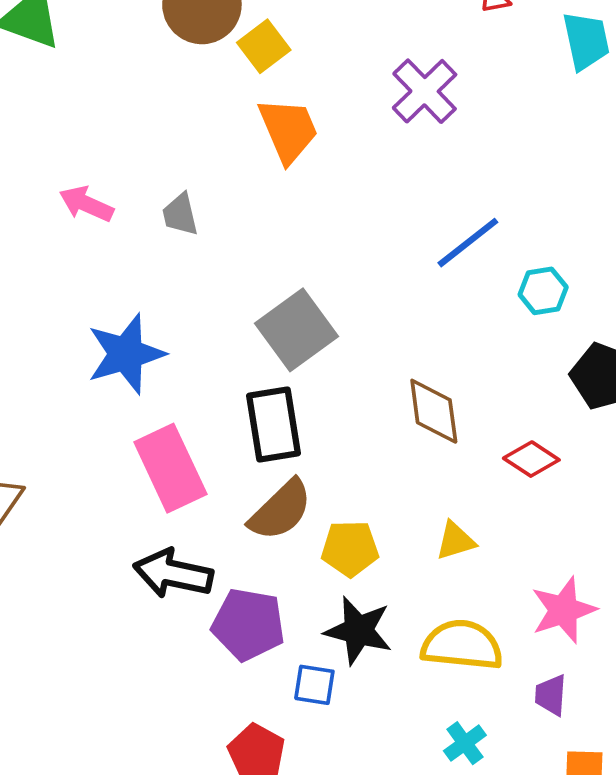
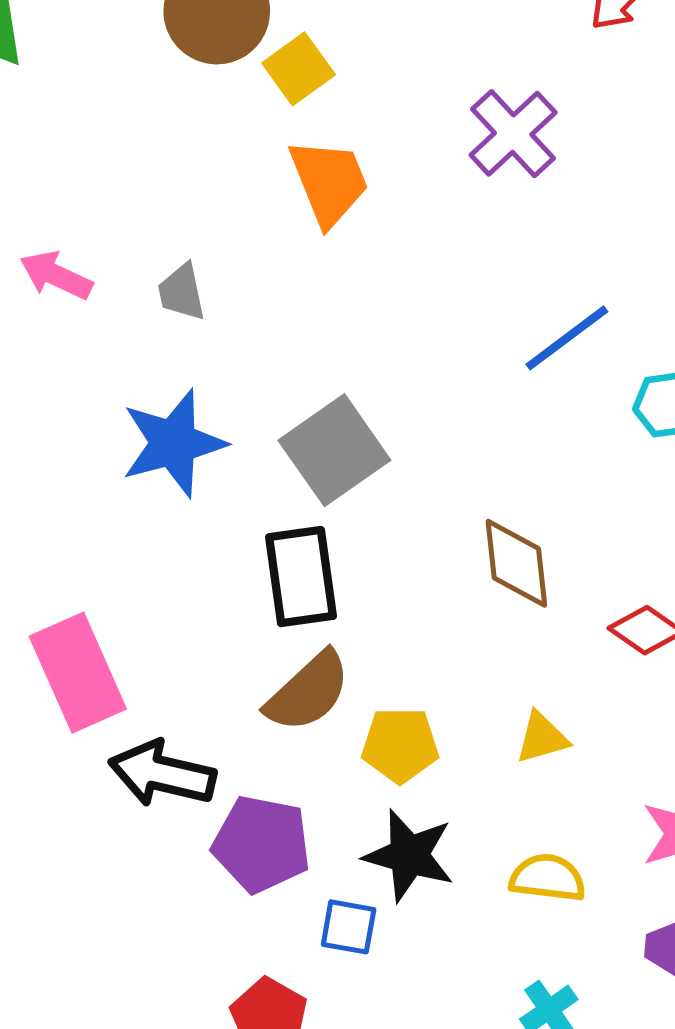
blue star: (126, 354) -> (173, 443), moved
pink rectangle: (170, 468) -> (78, 673), moved
yellow semicircle: (462, 645) -> (548, 878), size x0.7

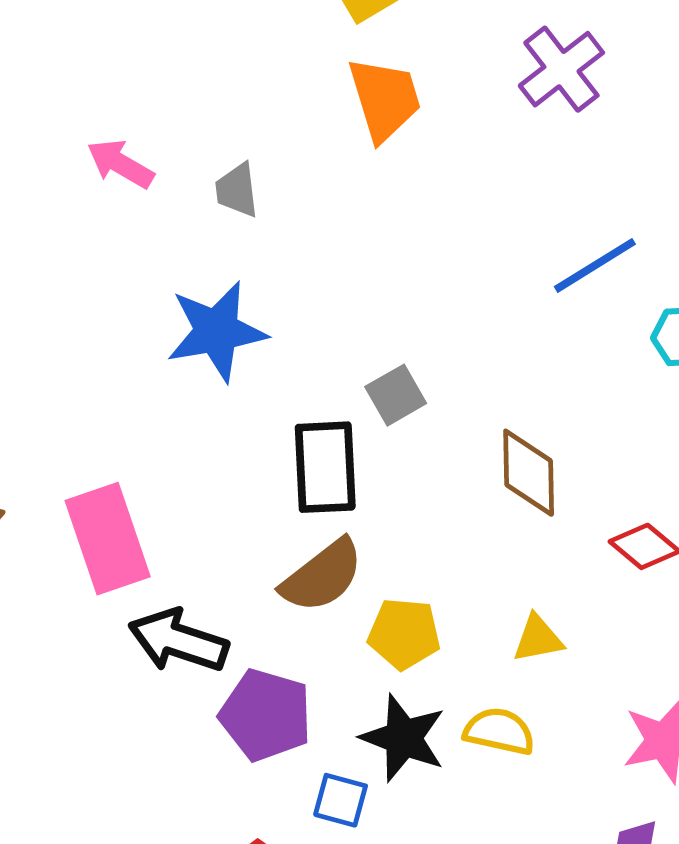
gray square: (334, 450) -> (396, 395), moved, size x0.6
yellow semicircle: (548, 878) -> (499, 731), moved

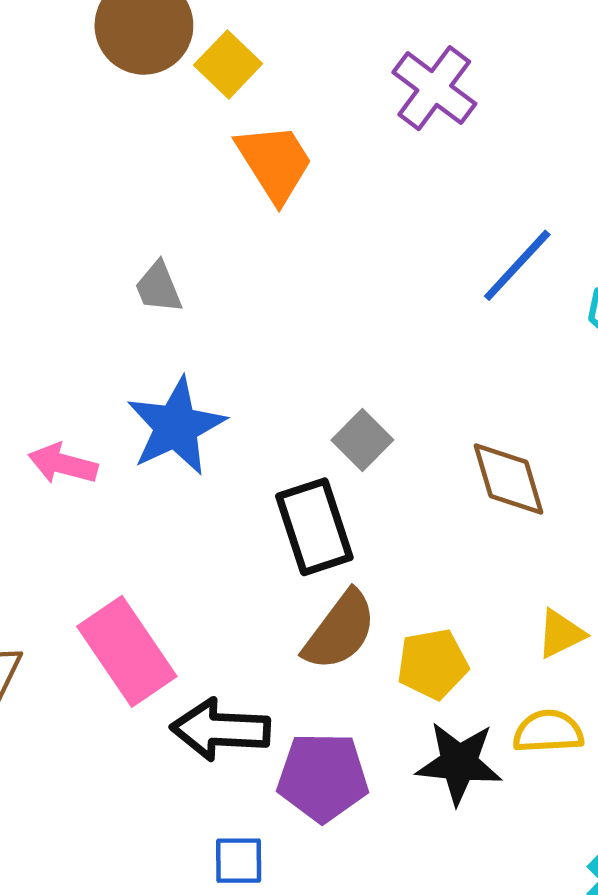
pink arrow: (120, 164) -> (63, 464), moved
blue square: (341, 800) -> (239, 861), moved

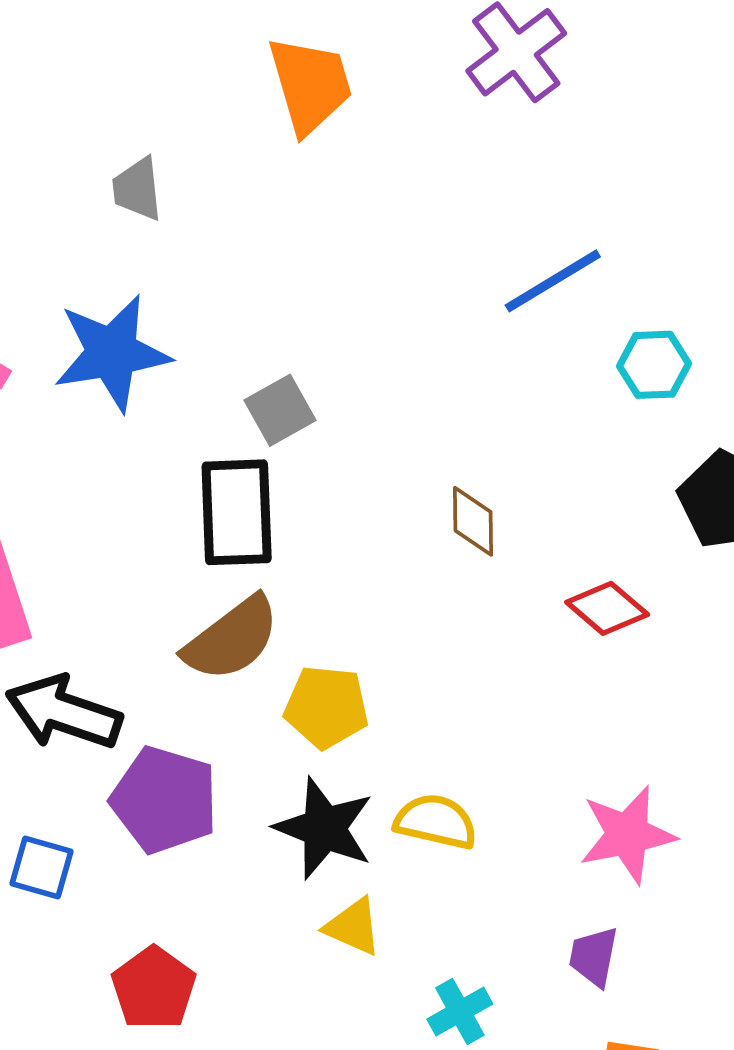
gray square: (362, 440) -> (280, 410), moved
brown diamond: (508, 479) -> (473, 521), size x0.7
yellow triangle: (561, 634) -> (353, 927), moved, turned 34

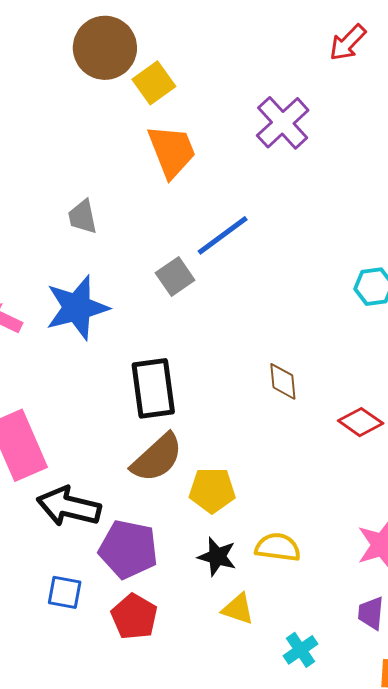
blue line: (553, 281) -> (223, 235), moved
gray square: (280, 410) -> (175, 277), moved
black star: (324, 828) -> (217, 557), size x0.7
red pentagon: (154, 988) -> (134, 617), moved

